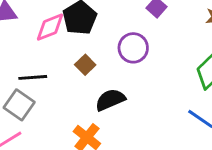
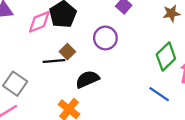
black line: (33, 77) -> (54, 61), moved

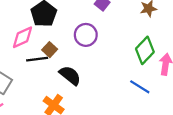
pink diamond: (39, 22) -> (22, 37), moved
black semicircle: (87, 79) -> (70, 75), turned 65

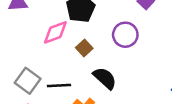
black line: (37, 59) -> (59, 86), moved

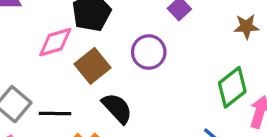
brown square: (84, 48) -> (93, 66), size x1.5

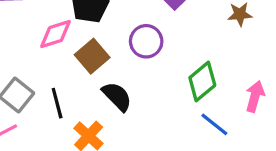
green diamond: (232, 87) -> (202, 81), moved
black line: (55, 114) -> (57, 103), turned 76

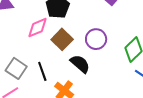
purple circle: (146, 41) -> (96, 39), moved

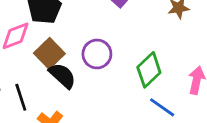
black semicircle: (80, 64) -> (62, 76), moved

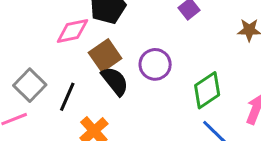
black line: (21, 97) -> (67, 97), turned 32

